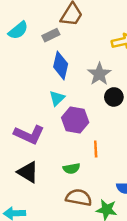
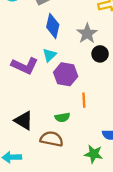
purple L-shape: (29, 135) -> (25, 66), moved
brown semicircle: (79, 198) -> (52, 139), moved

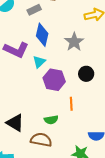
black circle: (100, 54) -> (86, 74), moved
purple L-shape: (25, 66) -> (16, 50), moved

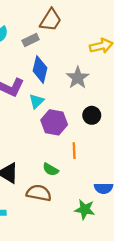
green semicircle: (51, 120) -> (51, 169), turned 40

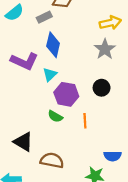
gray star: (78, 78) -> (105, 49), moved
green semicircle: (51, 169) -> (55, 116), moved

